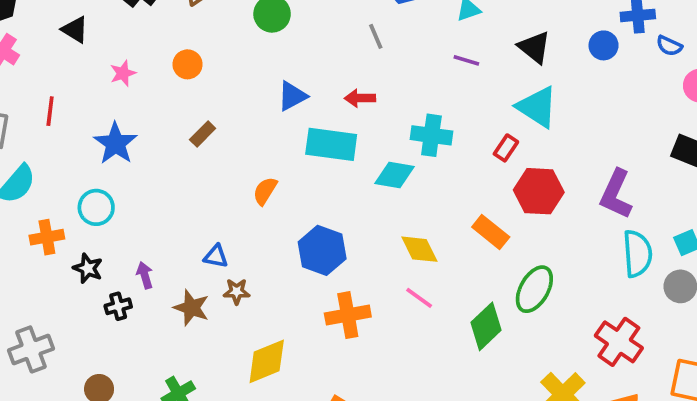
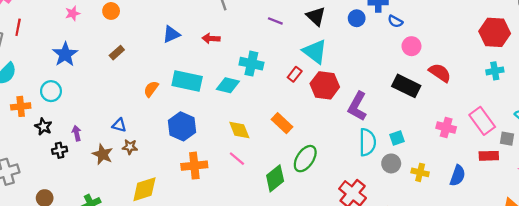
red line: (50, 111) -> (18, 27), moved
cyan rectangle: (331, 144) -> (187, 81), moved
red hexagon: (539, 191) -> (325, 85), moved

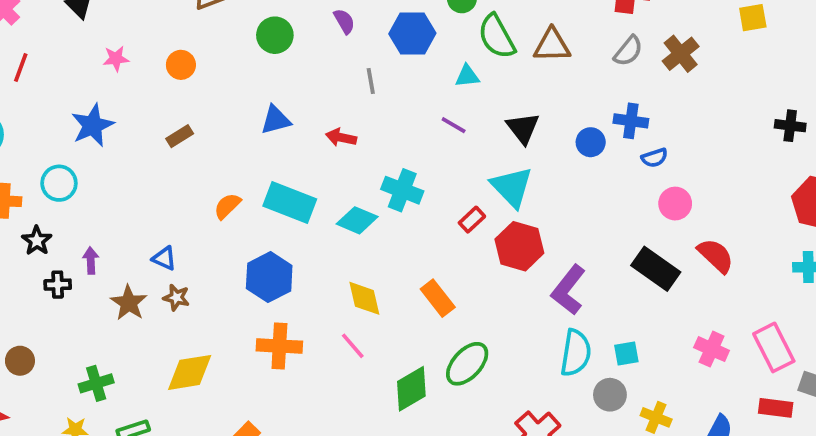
blue semicircle: (395, 21) -> (655, 158), turned -56

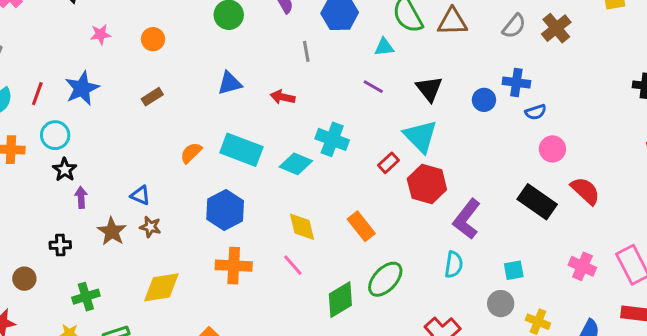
red line: (21, 67) -> (37, 94), moved
black star: (37, 241) -> (65, 170), moved
black cross: (58, 285) -> (60, 245), moved
cyan semicircle: (576, 353) -> (454, 265), moved, size x0.7

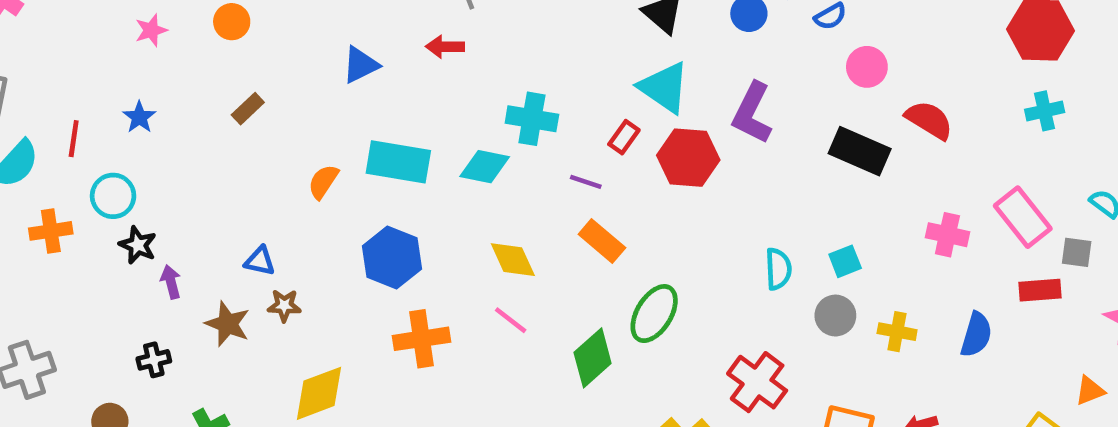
purple line: (373, 87) -> (586, 182), moved
blue star: (82, 88) -> (139, 117), size x0.6
red arrow: (283, 97) -> (445, 47), moved
purple L-shape: (467, 219) -> (752, 113), moved
cyan semicircle: (454, 265) -> (778, 269), moved

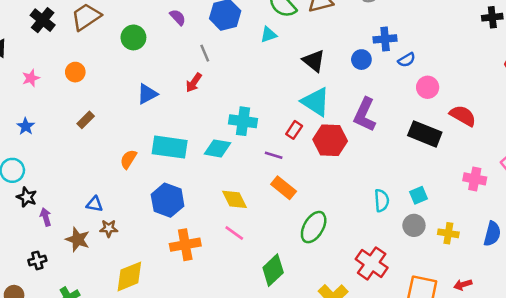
red arrow: (445, 47) -> (194, 83), turned -54
green diamond: (593, 358) -> (273, 270), moved

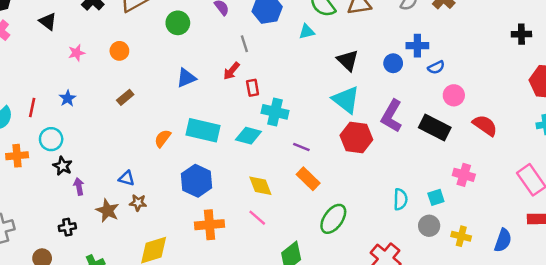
red rectangle: (294, 130) -> (253, 88), moved, turned -49
black rectangle: (425, 134) -> (435, 128), moved
pink cross: (475, 179) -> (464, 175), moved

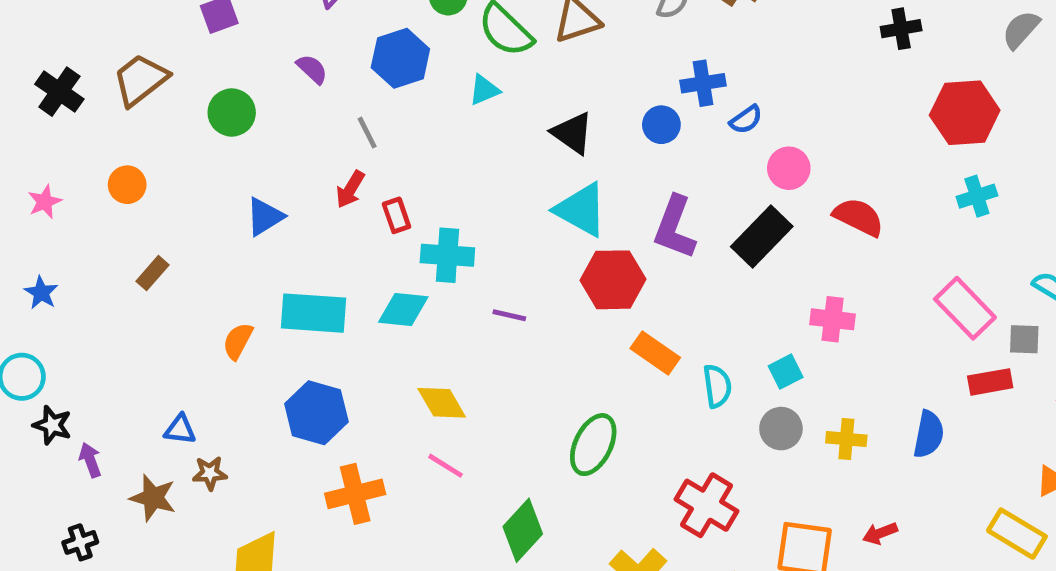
black rectangle: (435, 128) -> (762, 236), turned -64
orange rectangle: (308, 179) -> (655, 353), moved

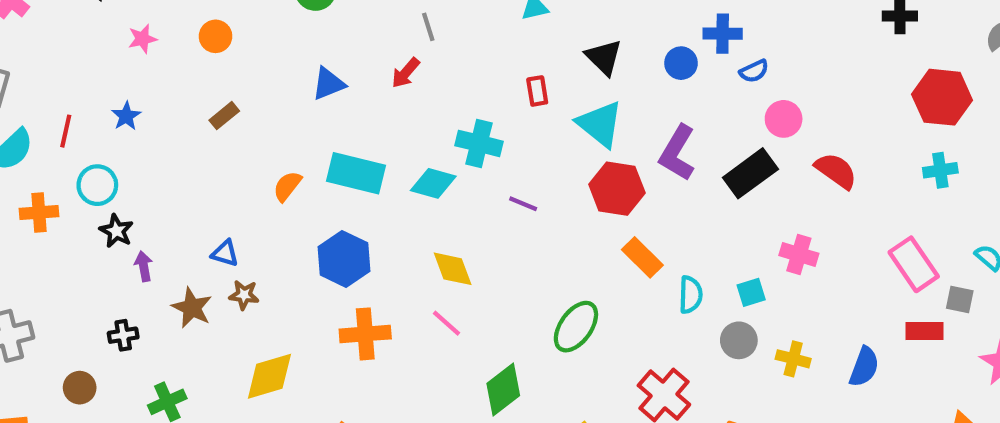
red rectangle: (396, 215) -> (537, 91), moved

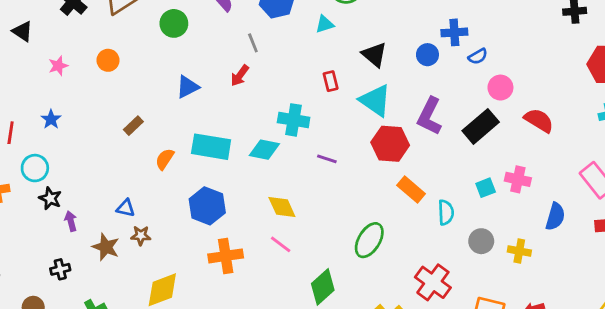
brown rectangle: (224, 116) -> (133, 126), moved
cyan square: (751, 292) -> (486, 188), moved
blue semicircle: (864, 367) -> (555, 217), moved

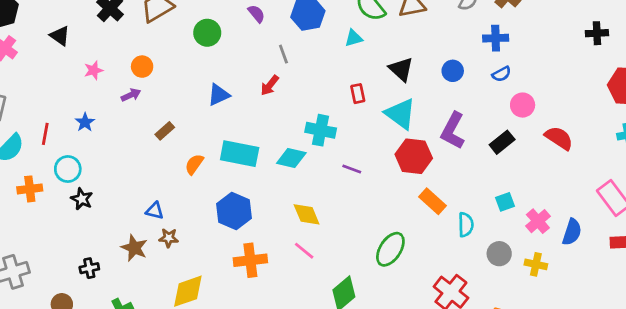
blue cross: (454, 32) -> (496, 38), moved
black rectangle: (481, 126) -> (502, 142), size x0.7
pink cross: (518, 179) -> (538, 221), moved, turned 35
purple arrow: (71, 221) -> (131, 95), moved, turned 78

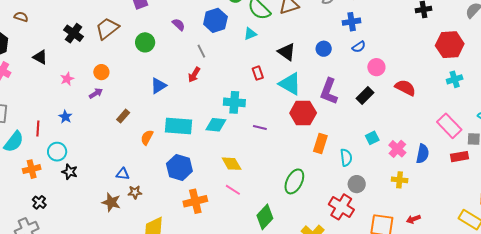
orange rectangle: (433, 201) -> (320, 144), turned 72
gray circle: (499, 254) -> (357, 184), moved
black cross: (89, 268) -> (39, 202), moved, turned -32

